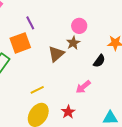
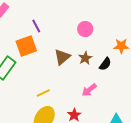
brown star: (73, 43) -> (85, 58), moved

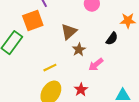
brown star: (85, 58) -> (79, 50), moved

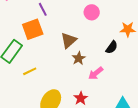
yellow line: (50, 68) -> (30, 71), moved

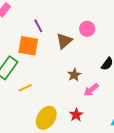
orange square: (33, 29) -> (28, 46), turned 30
brown triangle: (69, 40) -> (64, 41), moved

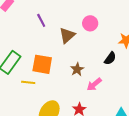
orange square: (28, 46) -> (42, 64), moved
yellow line: (25, 88) -> (28, 82), turned 32

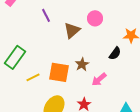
orange square: (42, 64) -> (59, 72), moved
yellow line: (28, 82) -> (33, 77), turned -32

